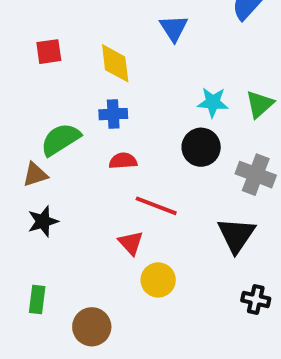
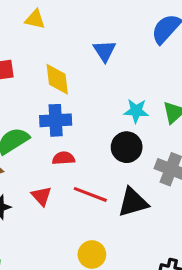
blue cross: (113, 114) -> (56, 120), size x1.4
black triangle: (236, 235) -> (133, 202), moved, turned 40
red triangle: (131, 243) -> (41, 196), moved

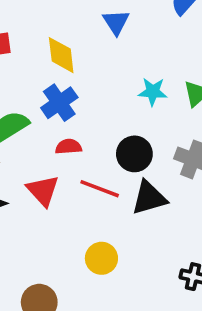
blue cross: (56, 120) -> (59, 103), turned -32
black circle: (127, 147) -> (134, 154), moved
red triangle: (41, 196) -> (43, 191), size x1.4

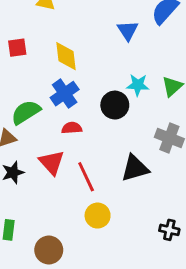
blue triangle: (116, 22) -> (128, 30), moved
black circle: (134, 154) -> (115, 105), moved
red line: (100, 189) -> (86, 177), moved, turned 44

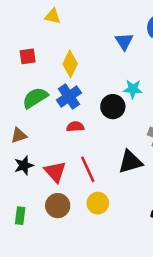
yellow diamond: (66, 56) -> (70, 64), turned 32
green semicircle: (26, 112) -> (35, 98), moved
red triangle: (52, 162) -> (55, 172), moved
brown circle: (49, 250) -> (58, 206), moved

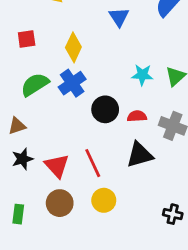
blue triangle: (124, 41) -> (119, 17), moved
black circle: (113, 107) -> (105, 109), moved
red semicircle: (75, 127) -> (137, 116), moved

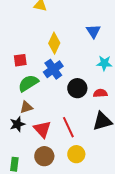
blue triangle: (119, 17) -> (93, 31), moved
red square: (27, 39) -> (20, 60), moved
green semicircle: (35, 85) -> (28, 83), moved
brown triangle: (17, 126) -> (26, 107), moved

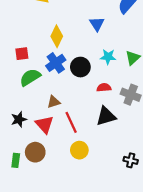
black circle: (77, 88) -> (80, 67), moved
brown triangle: (26, 107) -> (54, 102), moved
brown circle: (44, 156) -> (35, 152), moved

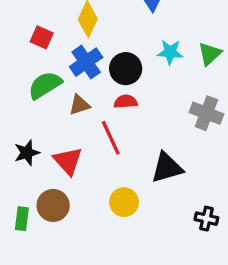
red square: (22, 54) -> (42, 37), moved, turned 32
red semicircle: (104, 88) -> (126, 102), moved
brown triangle: (54, 102) -> (80, 105), moved
black triangle: (106, 116) -> (167, 168), moved
red line: (71, 122) -> (111, 138), moved

